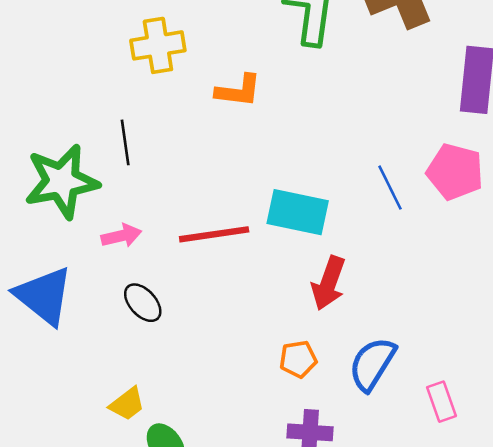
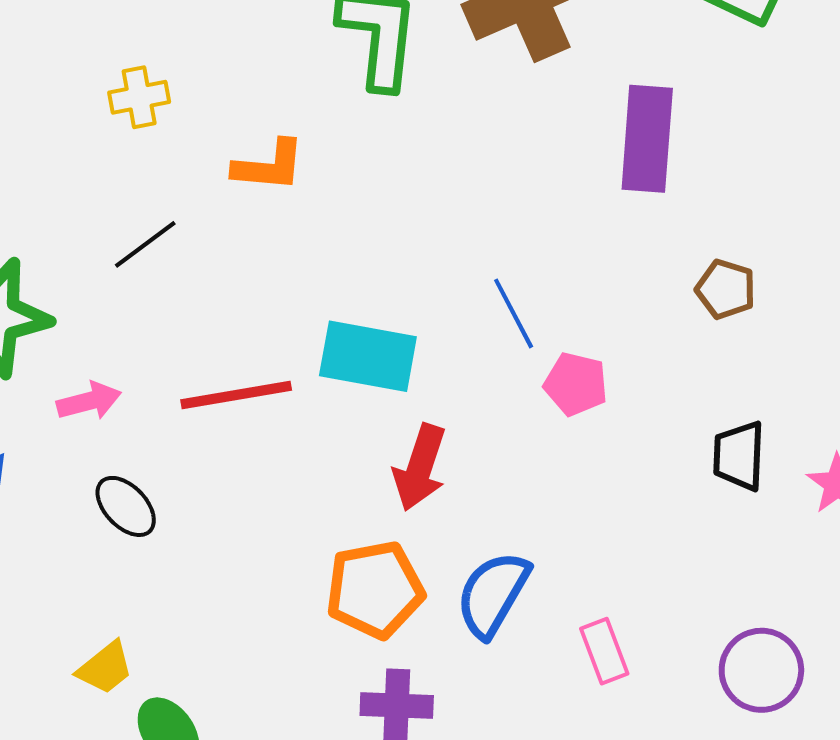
yellow cross: (158, 45) -> (139, 97), size x0.7
black line: (125, 142) -> (145, 244), moved, turned 63
pink pentagon: (455, 172) -> (576, 384), moved, size x0.7
orange pentagon: (298, 359) -> (375, 590), size x1.6

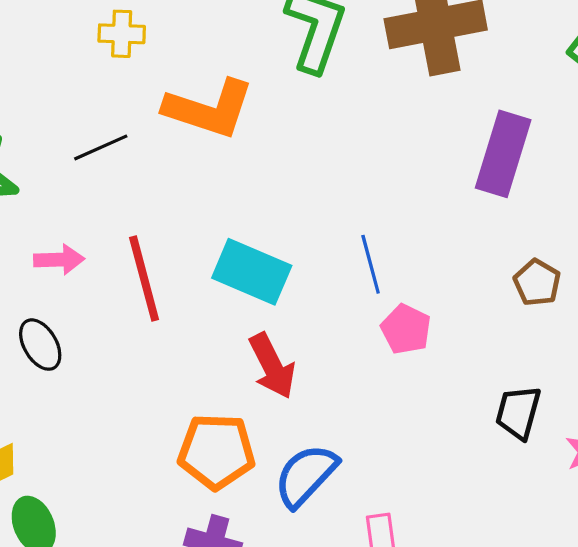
orange L-shape: (269, 166) -> (209, 109), size x1.5
red line: (236, 395) -> (144, 278), turned 72
pink arrow: (89, 401) -> (59, 260), moved
red arrow: (420, 468) -> (272, 366), turned -58

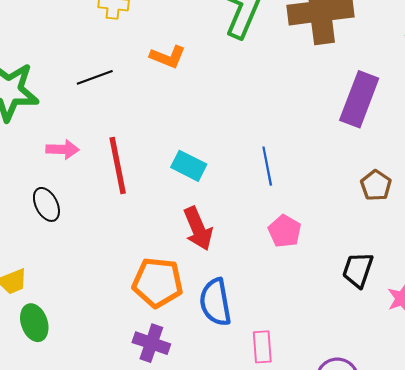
orange L-shape: (209, 109) -> (168, 57), size x0.6
cyan rectangle: (252, 272) -> (189, 166), size x0.7
pink pentagon: (406, 329) -> (285, 231), moved
blue semicircle: (306, 475) -> (215, 302), turned -57

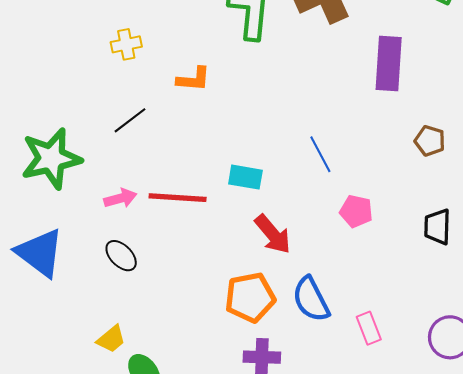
red line: (118, 165) -> (178, 198), turned -58

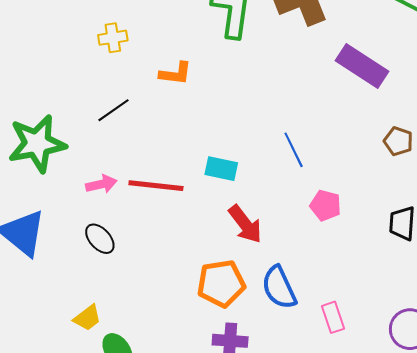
purple rectangle: (389, 64) -> (362, 66), turned -63

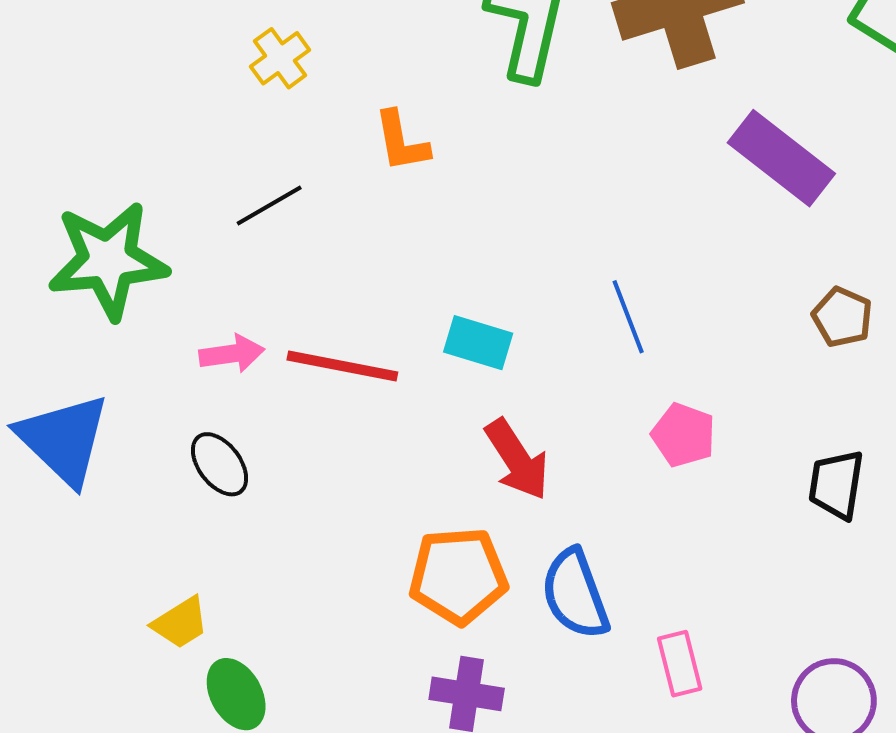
yellow cross: (113, 38) -> (280, 58), turned -32
orange L-shape: (176, 73) -> (401, 141), turned 68

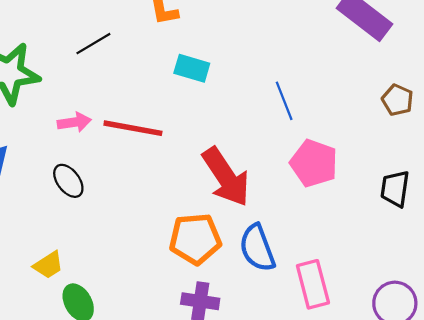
cyan rectangle: (478, 343) -> (192, 68), moved
pink pentagon: (683, 435) -> (314, 163), size x1.4
red arrow: (517, 459) -> (226, 177), size x1.4
pink rectangle: (680, 664) -> (313, 284), size x1.4

